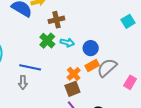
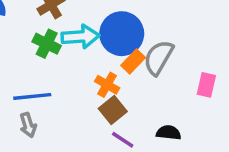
cyan arrow: (67, 43) -> (80, 37), size x1.5
blue circle: (91, 48) -> (122, 34), size x1.6
pink rectangle: (130, 82) -> (206, 85), moved

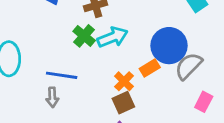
blue circle: (122, 34) -> (169, 46), moved
cyan arrow: (80, 37) -> (113, 37), turned -32
gray semicircle: (159, 58) -> (189, 66), moved

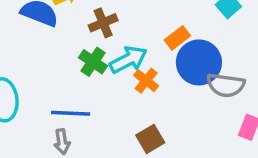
gray semicircle: (189, 66) -> (226, 85), turned -120
orange rectangle: (150, 68) -> (177, 38), moved
orange cross: (124, 81) -> (146, 81), moved

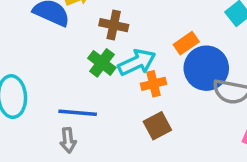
brown cross: (103, 23) -> (114, 25), turned 32
orange cross: (146, 81) -> (154, 84), turned 35
brown square: (150, 139) -> (157, 126), moved

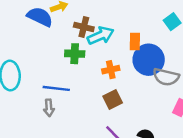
orange rectangle: (186, 43) -> (135, 41), turned -56
cyan arrow: (137, 62) -> (101, 36), moved
green cross: (102, 63) -> (75, 54), turned -36

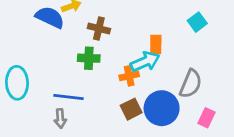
cyan arrow: (101, 36) -> (145, 62), moved
blue circle: (149, 60) -> (162, 108), moved
gray semicircle: (166, 77) -> (191, 84), turned -80

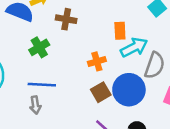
green cross: (89, 58) -> (39, 47), moved, turned -30
cyan arrow: (145, 62) -> (134, 47), moved

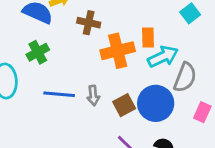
green cross: (39, 47) -> (38, 52), moved
orange cross: (97, 61) -> (118, 51), moved, size x1.6
gray arrow: (35, 105) -> (93, 95), moved

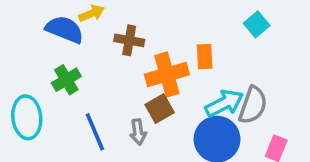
cyan arrow: (163, 57) -> (224, 103), moved
blue line: (59, 94) -> (95, 132), turned 64
brown square: (124, 105) -> (160, 109), moved

